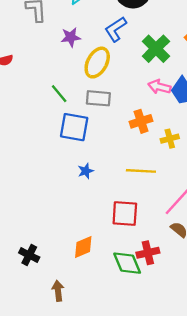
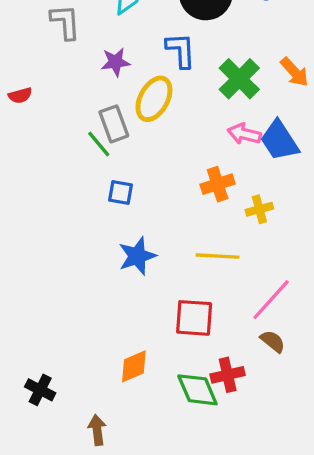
blue L-shape: (116, 29) -> (181, 50), turned 120
gray rectangle: (98, 98) -> (114, 124), moved, turned 65
blue square: (74, 127) -> (121, 192), size x0.6
blue star: (86, 171) -> (137, 256), size x1.6
black cross: (29, 255) -> (40, 390), moved

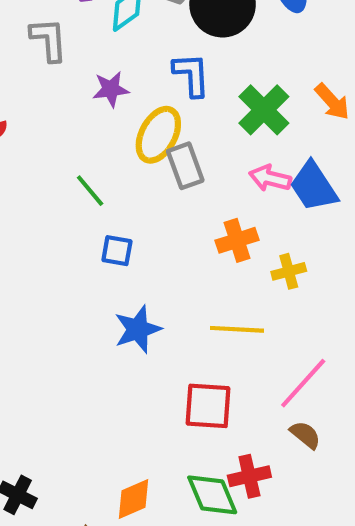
gray rectangle: (114, 124) -> (185, 166), moved
orange diamond: (134, 366) -> (134, 499), moved

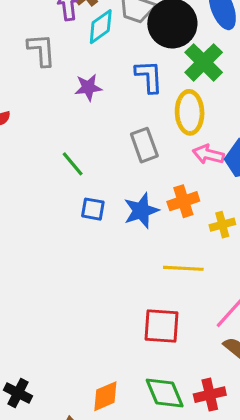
green cross: (264, 110) -> (204, 62), moved
yellow ellipse: (158, 135) -> (190, 112), moved, turned -30
blue star: (138, 329) -> (141, 211), moved
red cross: (249, 476) -> (210, 395), moved

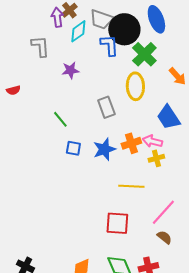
blue L-shape: (149, 76) -> (109, 45), moved
pink arrow: (208, 154) -> (152, 141), moved

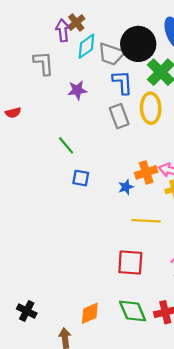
gray trapezoid: (101, 19) -> (111, 54), moved
blue L-shape: (109, 45) -> (122, 82), moved
gray rectangle: (106, 107) -> (119, 116), moved
blue star: (104, 149) -> (126, 187), moved, size x0.6

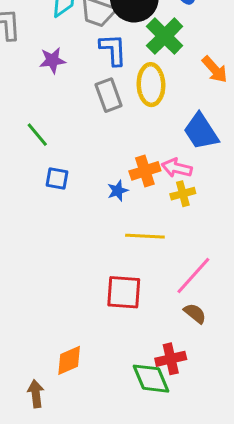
green diamond: (133, 311) -> (151, 379), moved

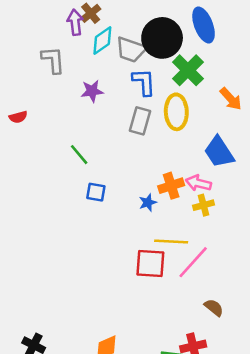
gray rectangle: (109, 95) -> (140, 121), turned 36
pink line: (193, 276) -> (193, 262), moved
red square: (124, 292) -> (150, 263), moved

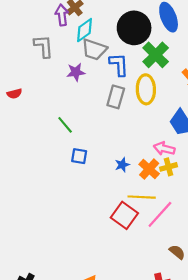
gray trapezoid: (131, 50) -> (94, 49), moved
orange cross: (171, 186) -> (149, 169), moved, turned -30
red square: (150, 263) -> (124, 215), turned 32

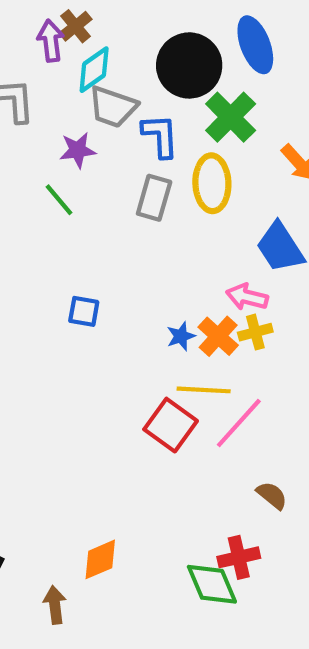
green line: (65, 125) -> (59, 200), moved
blue star: (122, 165) -> (181, 336), moved

